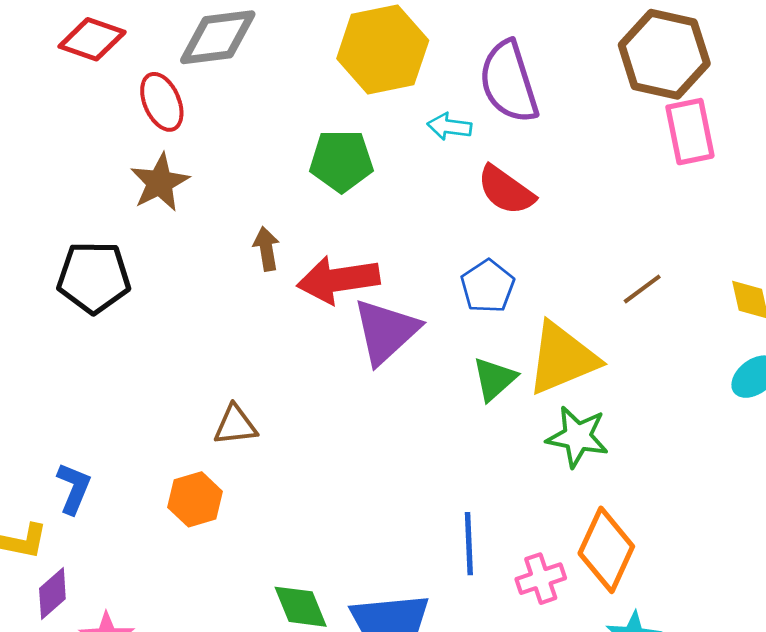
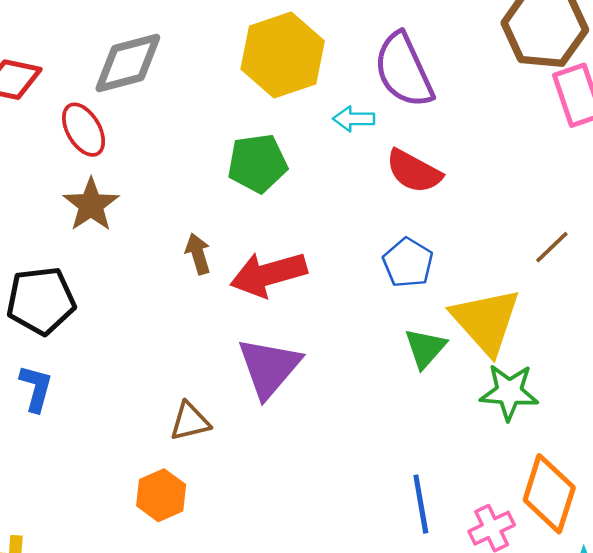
purple triangle: (386, 331) -> (269, 367), moved
yellow triangle: (562, 358) -> (486, 321), turned -42
blue L-shape: (74, 488) -> (36, 388), moved

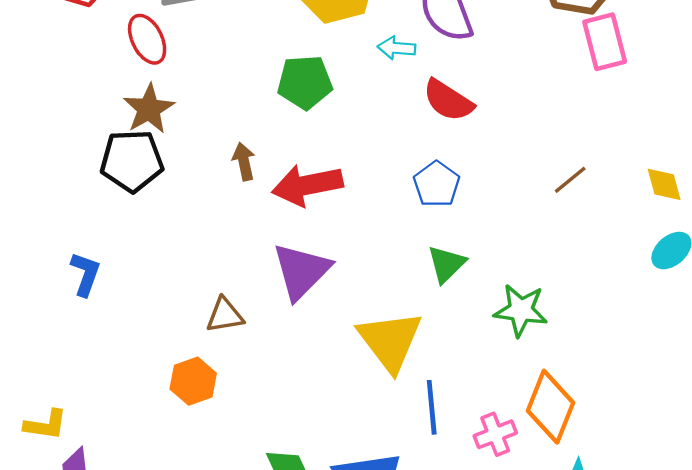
black pentagon: (41, 301) -> (132, 161), moved
yellow triangle: (486, 321) -> (390, 341), moved

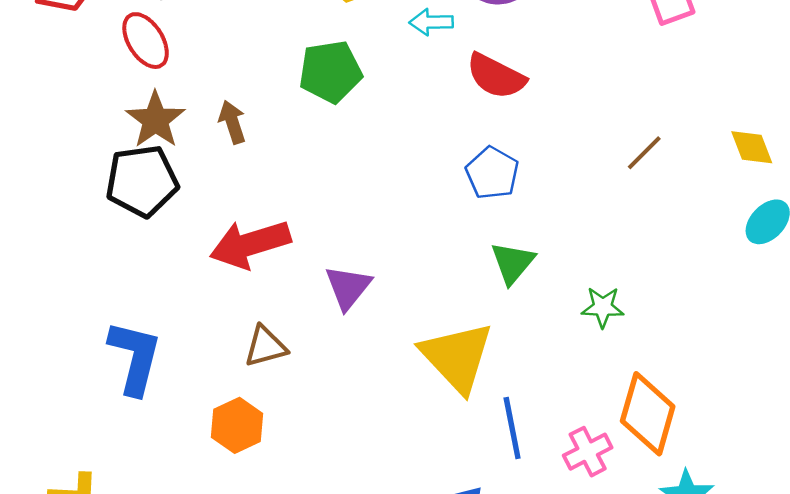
brown arrow: (244, 161) -> (232, 122), moved
red arrow: (307, 185) -> (250, 244), moved
purple triangle: (301, 271) -> (348, 287), size x0.7
blue L-shape: (85, 274) -> (135, 357), moved, size x1.5
green star: (521, 310) -> (603, 307), size x0.7

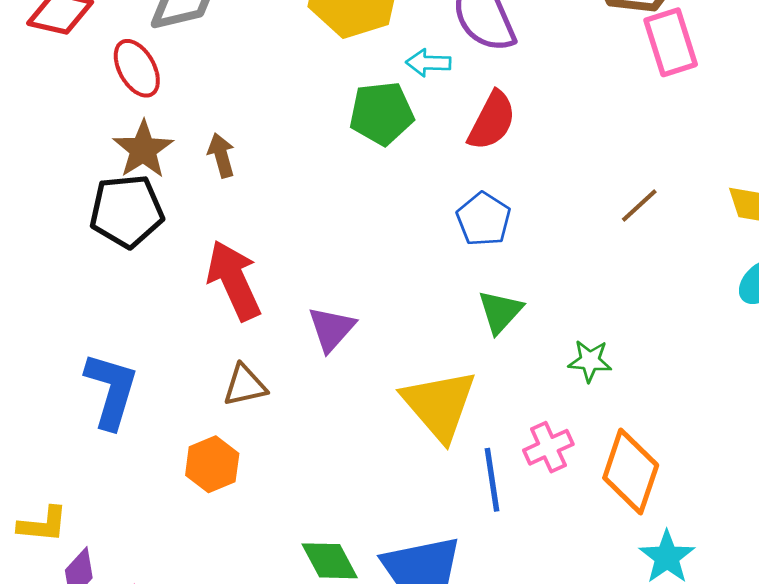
green pentagon: (330, 72) -> (381, 113), moved
red semicircle: (496, 76) -> (492, 121), turned -92
red arrow: (250, 244) -> (234, 280), turned 80
pink cross: (588, 452) -> (548, 447), moved

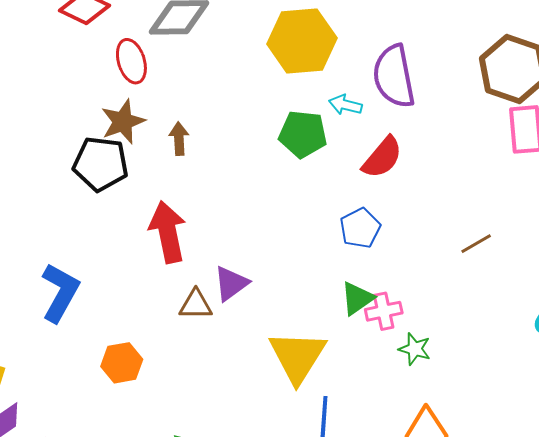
brown triangle: (245, 385) -> (196, 305), moved
pink cross: (548, 447) -> (384, 311), moved

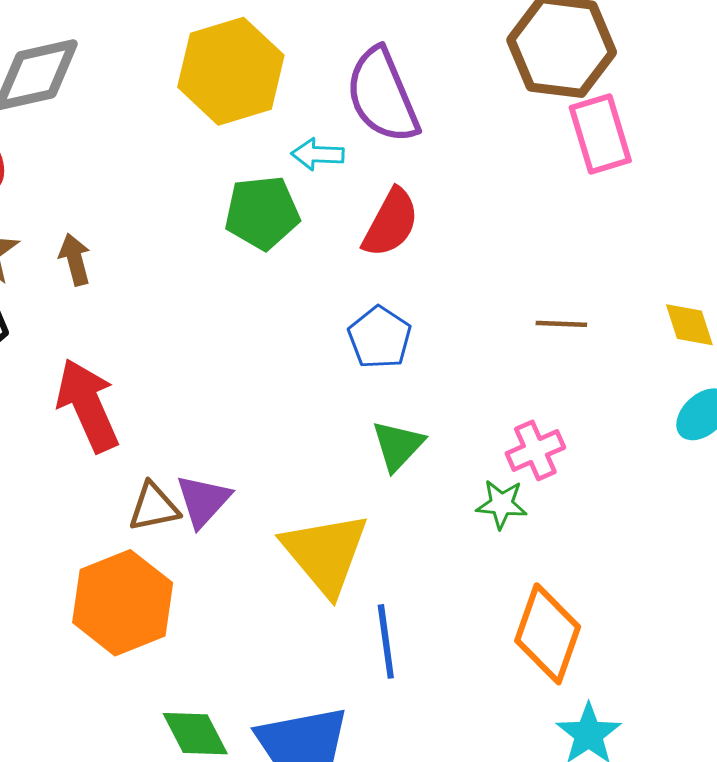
brown line: (476, 244) -> (561, 324), turned 44
purple triangle: (231, 283) -> (203, 501), moved
pink cross: (384, 311) -> (535, 450), moved
orange hexagon: (122, 363) -> (123, 603), moved, size x1.6

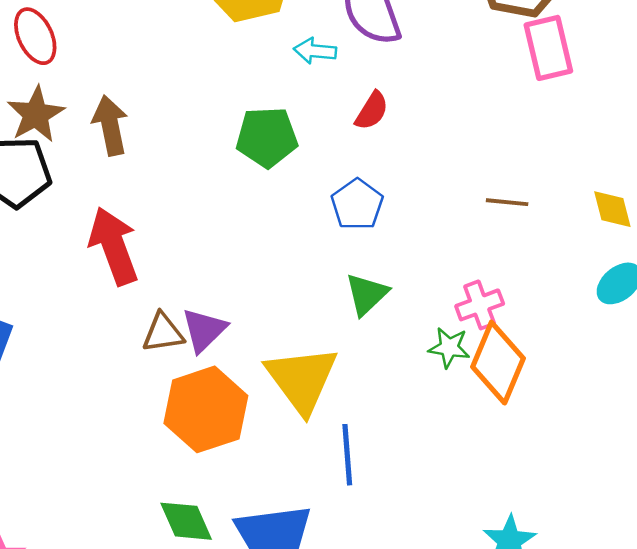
green pentagon: (262, 213) -> (267, 137), moved
red semicircle: (391, 223) -> (372, 111), size x0.7
brown arrow: (75, 259) -> (110, 125), size x1.4
orange hexagon: (123, 603) -> (206, 409), moved
orange diamond: (548, 634) -> (498, 363), moved

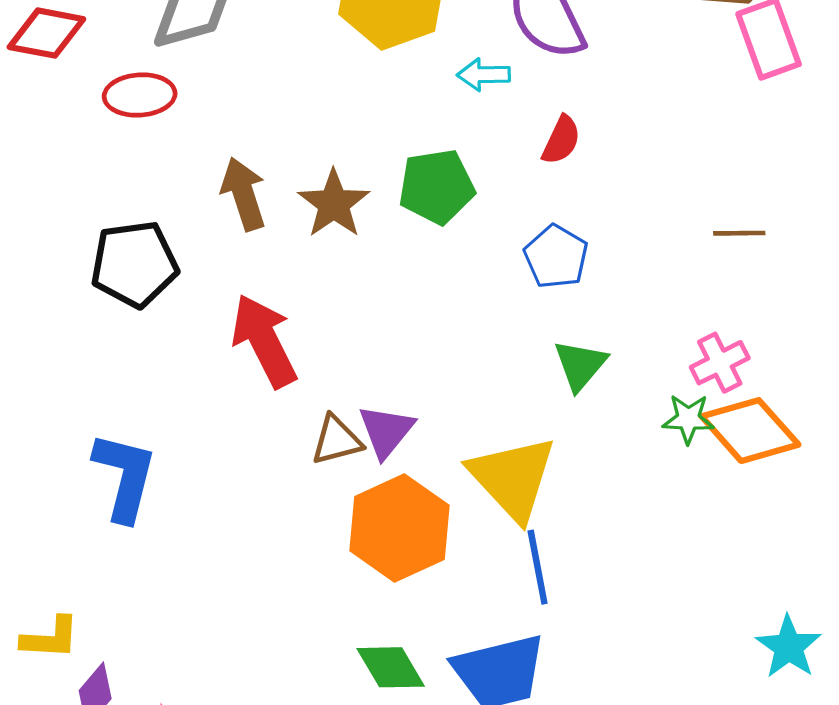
red ellipse: (35, 36) -> (140, 95), turned -62
brown star: (36, 114) -> (334, 204), moved
orange diamond: (498, 363) -> (750, 431), turned -58
blue line: (347, 455) -> (538, 567), moved

